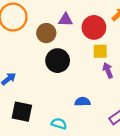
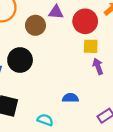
black circle: (58, 61) -> (20, 60), moved

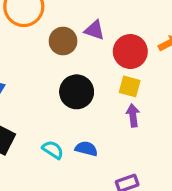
black circle: (20, 60) -> (77, 92), moved
cyan semicircle: (45, 120) -> (53, 150), moved

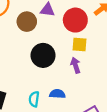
purple arrow: (133, 115) -> (75, 65), moved
cyan semicircle: (53, 150) -> (34, 99), turned -105

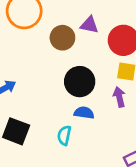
blue semicircle: (57, 94) -> (84, 113), moved

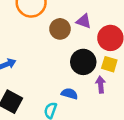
black circle: (80, 82) -> (83, 62), moved

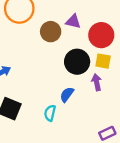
blue semicircle: (69, 94) -> (67, 95), turned -63

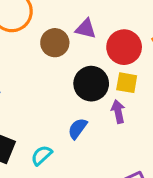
cyan semicircle: (50, 113) -> (42, 155), moved, turned 35

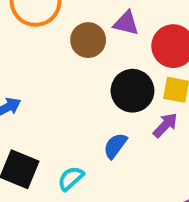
purple arrow: (118, 112) -> (165, 125), turned 55

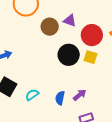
purple arrow: (165, 125) -> (80, 95), moved
blue semicircle: (115, 146) -> (60, 98), moved, turned -32

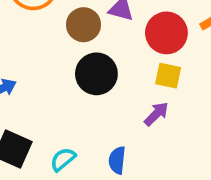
black circle: (69, 55) -> (96, 74), moved
purple arrow: (80, 95) -> (156, 114), moved

